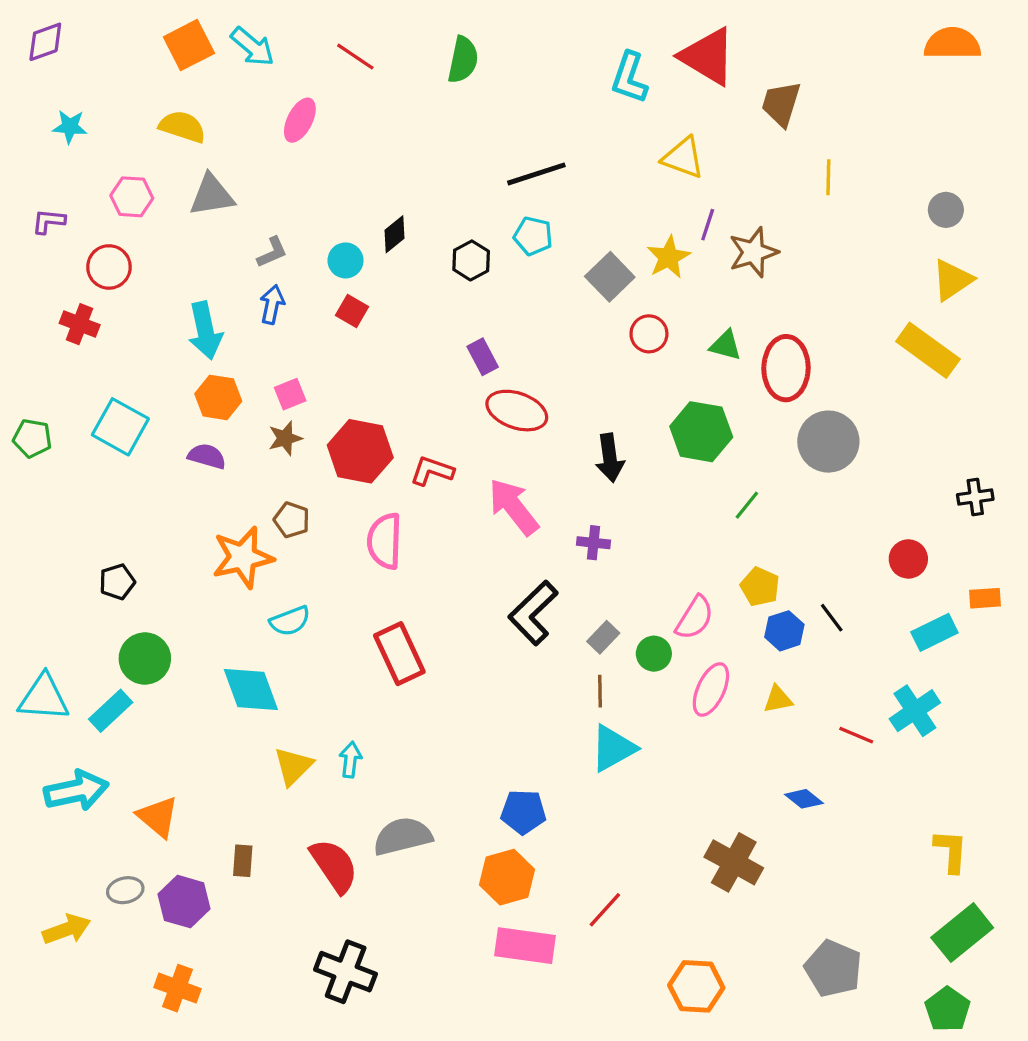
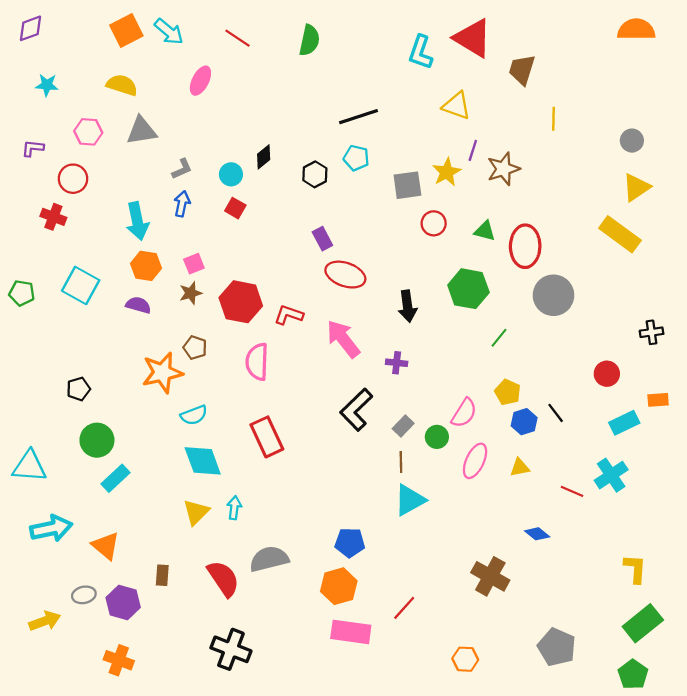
gray square: (610, 277) -> (407, 185), turned 36
cyan diamond: (251, 689) -> (203, 461), moved
cyan rectangle: (111, 711) -> (115, 478), moved
orange hexagon: (696, 986) -> (465, 659), size x0.7

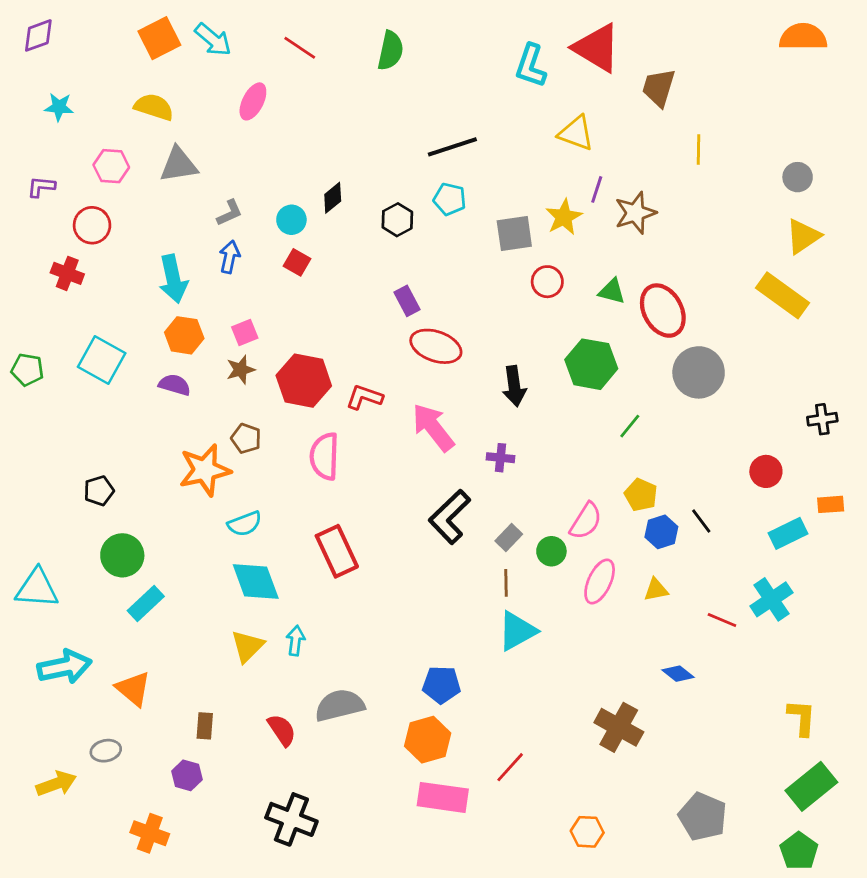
red ellipse: (525, 246) -> (663, 311), turned -30
red semicircle: (223, 579) -> (282, 730), size x0.7
purple hexagon: (123, 602) -> (187, 775), moved, size x0.7

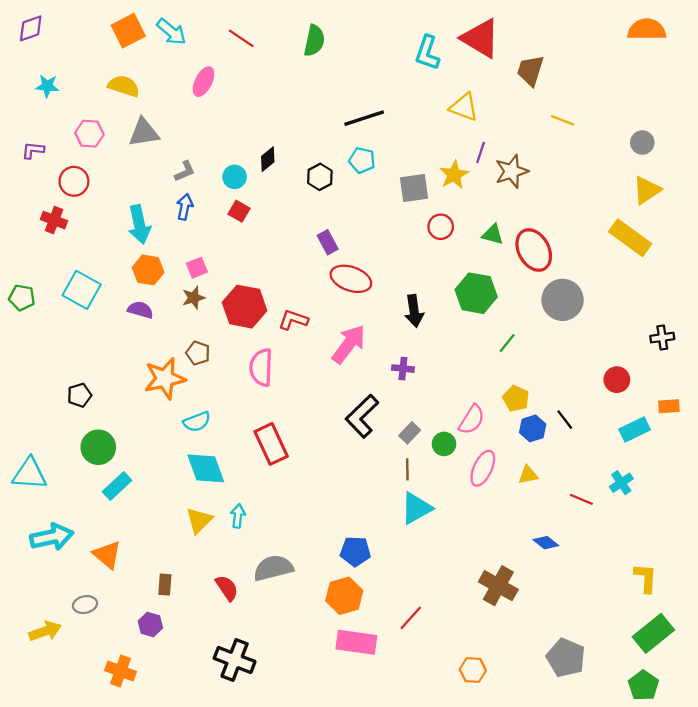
yellow line: (699, 150) -> (563, 120), turned -70
pink arrow: (433, 427) -> (349, 344), turned 75
cyan cross: (771, 599) -> (621, 483), size x0.7

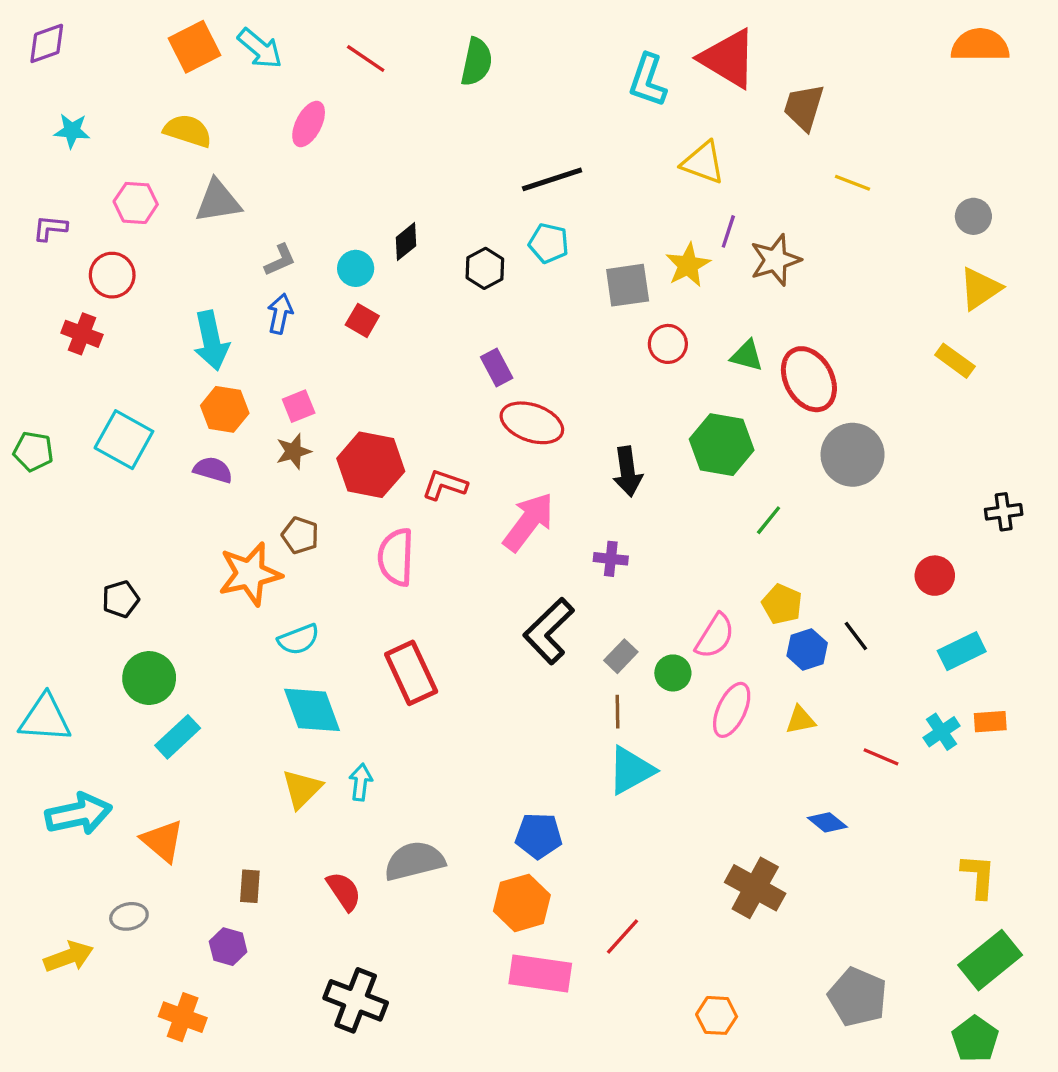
yellow rectangle: (630, 238) -> (955, 361), size x0.6
orange rectangle: (669, 406) -> (990, 722), moved

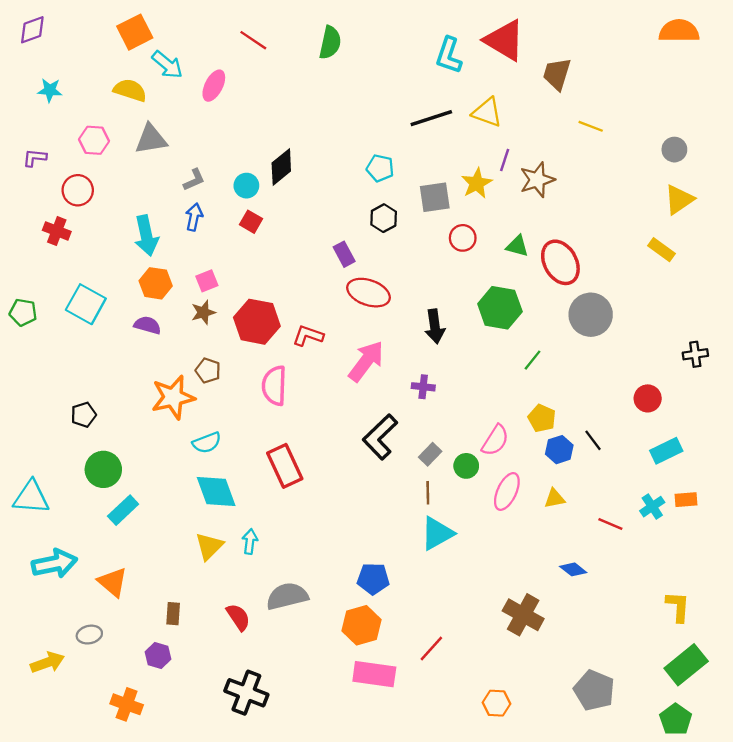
cyan arrow: (260, 48) -> (167, 65), moved
black line: (552, 179) -> (431, 118), moved
black diamond: (406, 242) -> (281, 167), size x1.4
black hexagon: (485, 268) -> (384, 218), moved

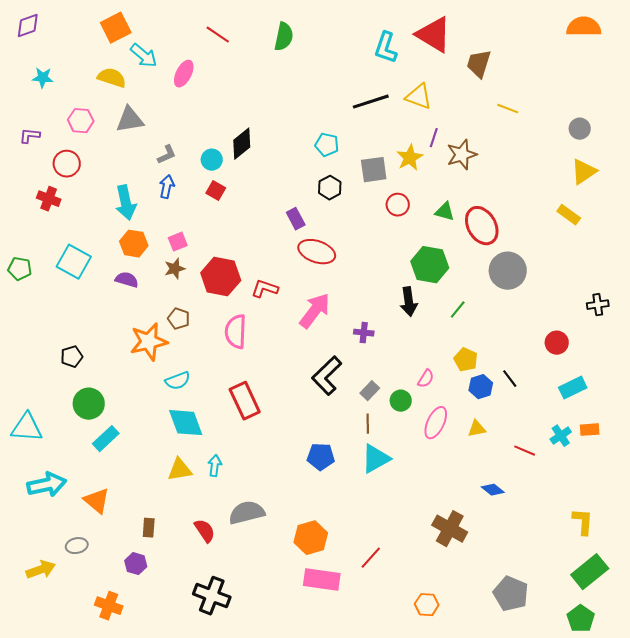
black arrow: (435, 326) -> (409, 302), moved
pink semicircle: (495, 440) -> (426, 379), size x0.7
yellow triangle: (209, 546) -> (180, 470), turned 36
blue pentagon: (373, 579) -> (321, 457), moved

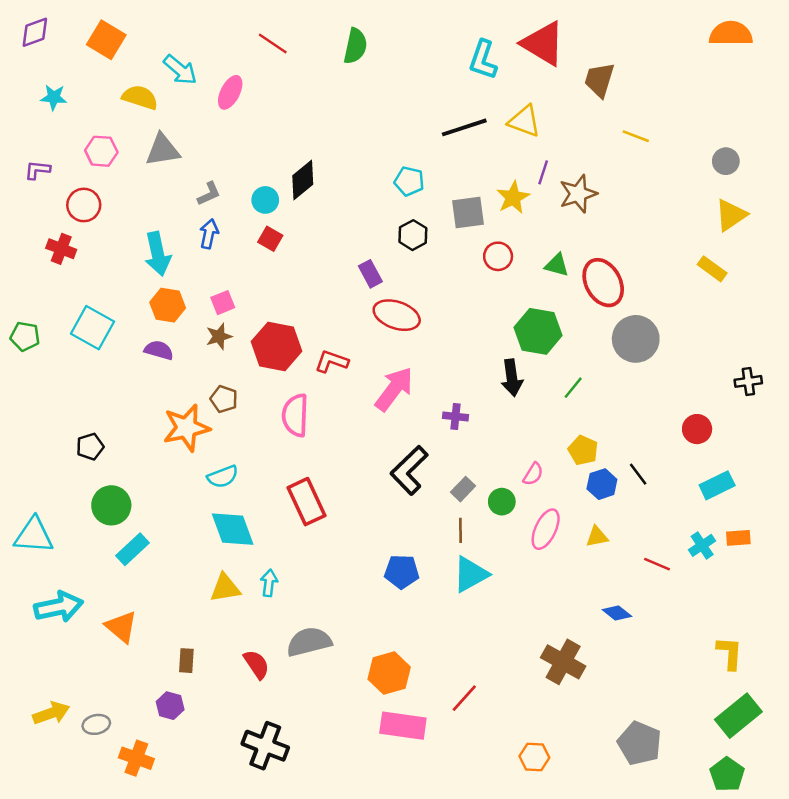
orange square: (116, 28) -> (106, 40), moved, turned -32
gray ellipse: (77, 546) -> (96, 724), moved

